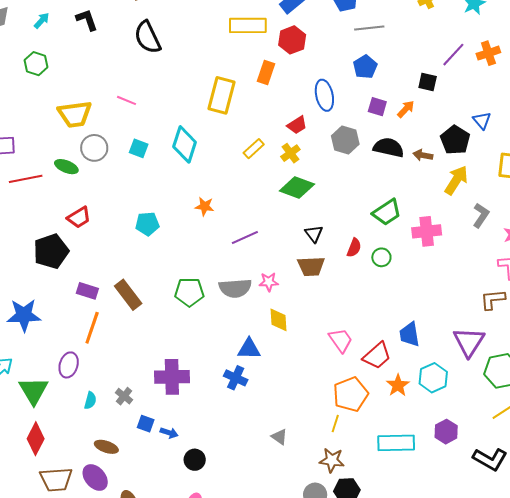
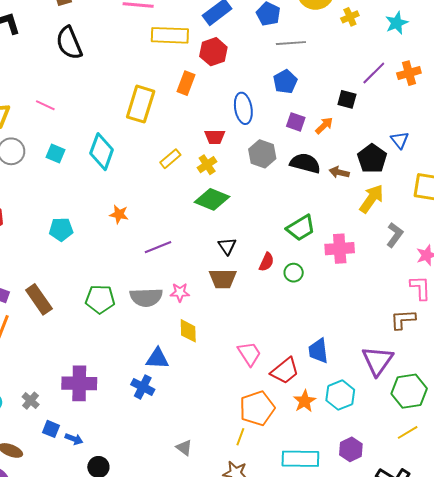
red trapezoid: (297, 125) -> (215, 137), turned 30

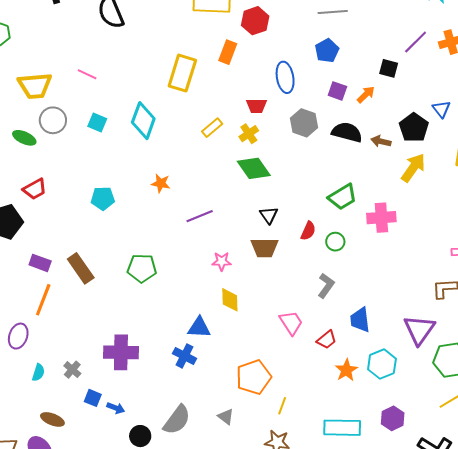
green diamond: (212, 199) -> (254, 168), turned 32
gray L-shape: (395, 235) -> (326, 286), moved
gray semicircle: (146, 297) -> (177, 420), moved, turned -52
red trapezoid: (285, 371) -> (327, 340), size x0.7
orange pentagon: (257, 408) -> (254, 377), moved

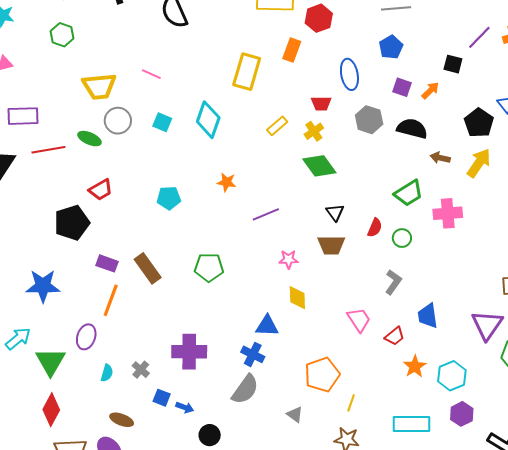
brown arrow: (381, 141) -> (440, 158), moved
cyan hexagon: (382, 364) -> (452, 376), moved
gray semicircle: (177, 420) -> (245, 389), moved

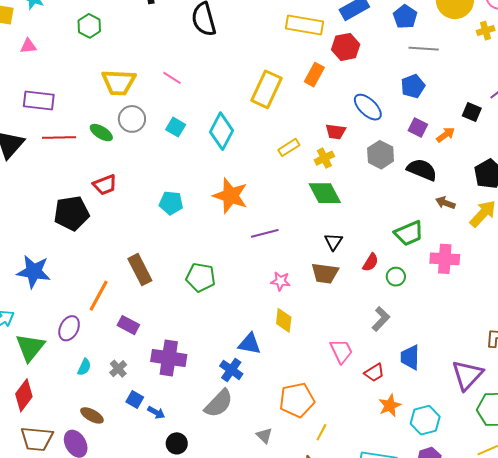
blue ellipse: (349, 74) -> (368, 107), turned -44
orange star: (227, 182) -> (230, 196), size x1.8
purple rectangle: (107, 263) -> (128, 325), moved

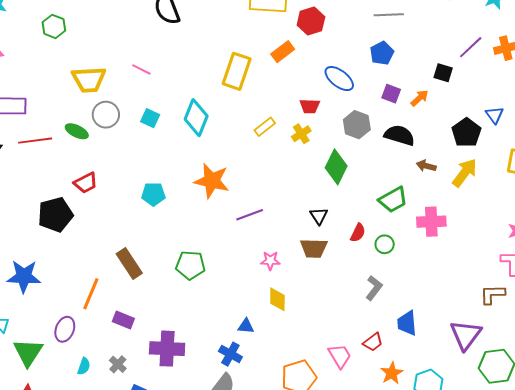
orange rectangle: (314, 75) -> (283, 52), turned 30
green diamond: (325, 193) -> (336, 167), moved, turned 60
blue triangle: (250, 344) -> (246, 326), size x0.7
pink trapezoid: (341, 351) -> (340, 356), moved

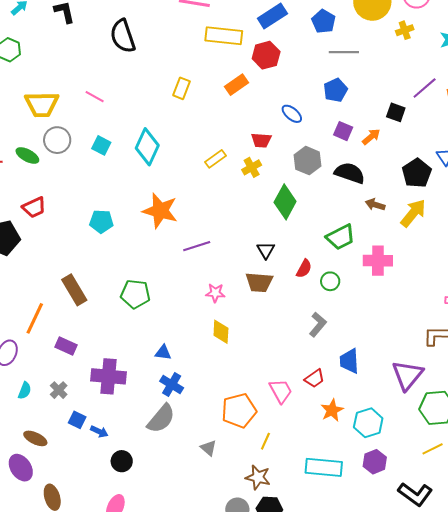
yellow rectangle: (237, 71) -> (181, 88), moved, size x0.6
blue ellipse: (339, 79) -> (292, 114), size x0.7
blue triangle: (246, 326) -> (163, 353), moved

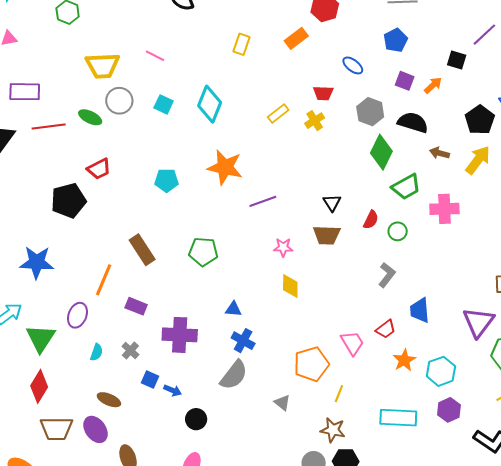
green diamond: (285, 202) -> (381, 152), moved

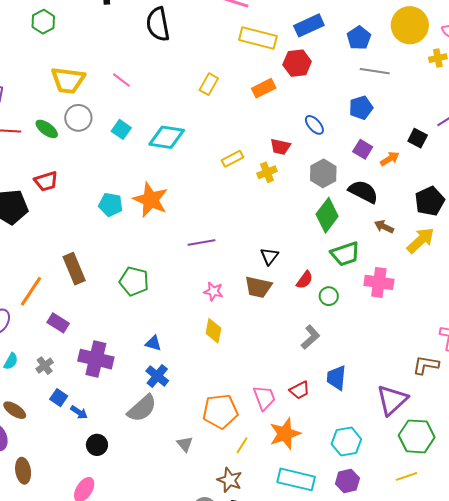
cyan diamond: (210, 104) -> (167, 137), turned 66
orange star: (225, 167) -> (151, 200), moved
orange star: (404, 360) -> (285, 434), moved, size x1.4

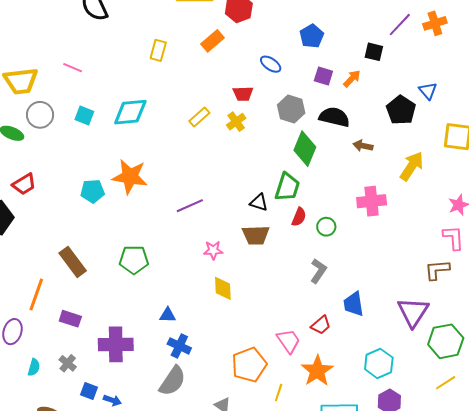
yellow arrow: (421, 240) -> (412, 166), moved
green trapezoid: (345, 254) -> (287, 187), moved, turned -40
black triangle: (269, 256) -> (259, 203), turned -36

